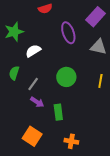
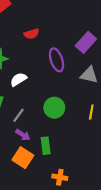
orange square: (32, 136) -> (23, 158), moved

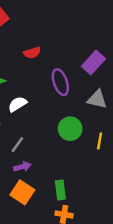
green circle: (54, 108) -> (70, 129), moved
purple arrow: (23, 135) -> (22, 167), turned -48
green rectangle: (46, 146) -> (60, 190), moved

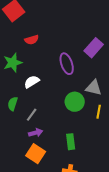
red semicircle: (32, 53) -> (32, 40), moved
gray triangle: (97, 99) -> (94, 88), moved
green rectangle: (60, 190) -> (71, 142), moved

